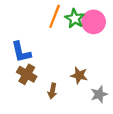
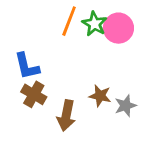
brown arrow: (52, 91) -> (66, 116), size x1.5
gray star: (99, 94) -> (125, 106), moved

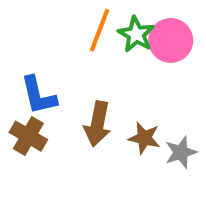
brown cross: (34, 94) -> (28, 136), moved
brown arrow: (66, 116) -> (97, 124), moved

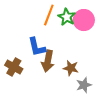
blue L-shape: (38, 95) -> (37, 47), moved
gray star: (181, 152) -> (84, 85), moved

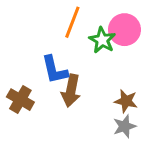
green star: (67, 17) -> (102, 40), moved
brown star: (71, 68) -> (126, 101), moved

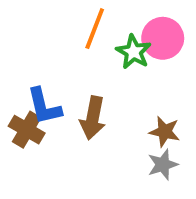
blue L-shape: (55, 70) -> (44, 106), moved

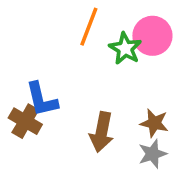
brown arrow: (93, 118) -> (102, 132), moved

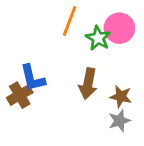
brown cross: (25, 121) -> (20, 95), turned 30
brown arrow: (102, 132) -> (88, 84), moved

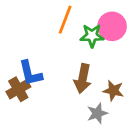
green star: (98, 38) -> (92, 36), turned -30
gray star: (119, 121) -> (97, 113), moved

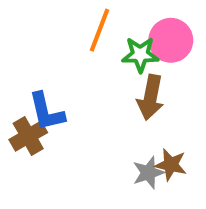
brown arrow: (83, 79) -> (150, 97), moved
brown star: (113, 91) -> (171, 165), moved

